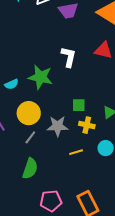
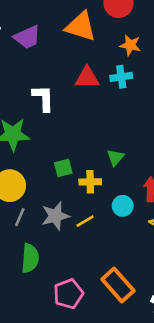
green square: (79, 105) -> (63, 168), moved
gray star: (58, 126) -> (55, 216), moved

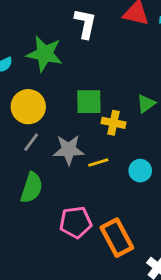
green square: (63, 168) -> (89, 102), size x1.4
cyan circle: (123, 206) -> (140, 171), moved
pink pentagon: (68, 294) -> (76, 222), moved

